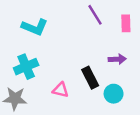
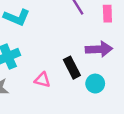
purple arrow: (117, 59) -> (99, 49), size x1.5

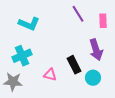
purple arrow: (99, 49) -> (96, 50), turned 75

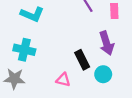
cyan cross: (22, 56) -> (24, 50), turned 36
pink triangle: (50, 75) -> (63, 80), moved

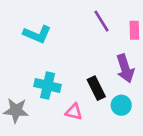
cyan cross: (24, 50) -> (48, 85), moved

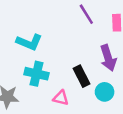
cyan L-shape: (37, 34) -> (29, 42), moved

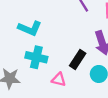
black rectangle: (81, 76) -> (78, 60), turned 60

